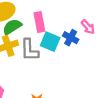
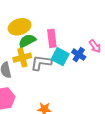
gray L-shape: (30, 50) -> (41, 63), turned 95

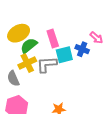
cyan square: (60, 57) -> (64, 55), turned -30

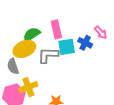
yellow ellipse: (19, 33) -> (24, 49), moved
yellow cross: (27, 63) -> (28, 87), moved

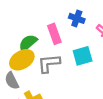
blue cross: (85, 43) -> (77, 18), moved
cyan square: (67, 47) -> (83, 56), moved

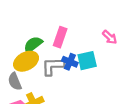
blue cross: (77, 18) -> (70, 62), moved
pink rectangle: (54, 34) -> (60, 37), turned 36

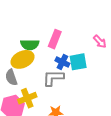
green semicircle: (33, 45) -> (30, 45), turned -144
gray L-shape: (53, 66) -> (53, 78), moved

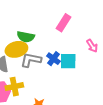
pink rectangle: (55, 39) -> (63, 23), moved
gray L-shape: (53, 78) -> (31, 60), moved

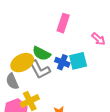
green semicircle: (26, 37) -> (41, 53), moved, turned 30
gray L-shape: (31, 60) -> (40, 69), turned -115

